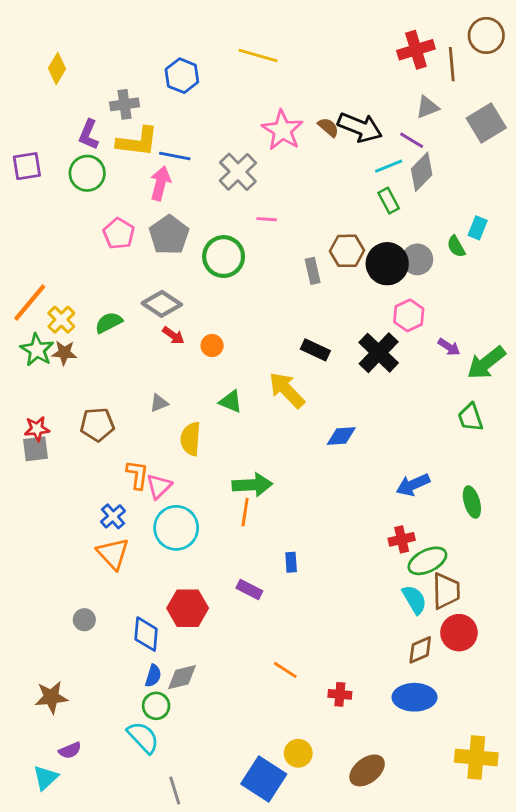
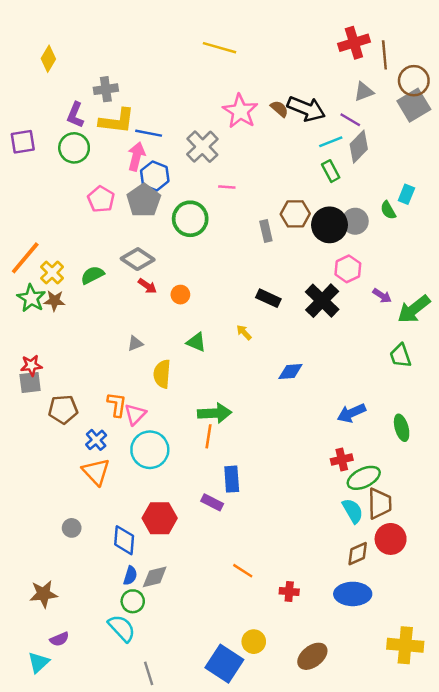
brown circle: (486, 35) -> (414, 81), moved
blue hexagon: (182, 76) -> (155, 176), moved
yellow arrow: (287, 390) -> (244, 332), size x0.5
brown pentagon: (97, 424) -> (63, 409), moved
blue rectangle: (291, 562) -> (232, 479), moved, size x1.5

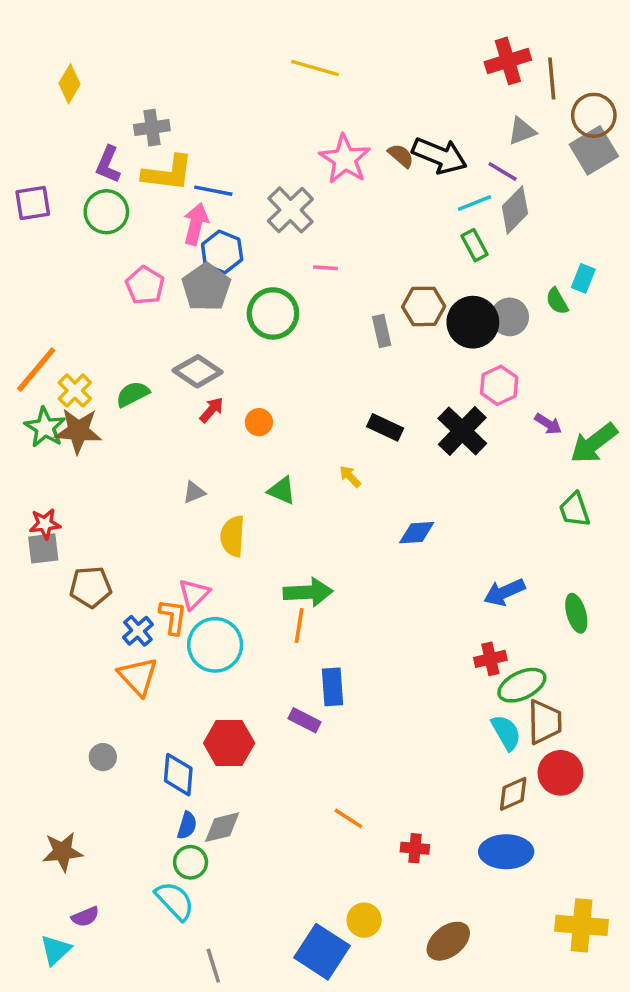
red arrow: (147, 286) -> (212, 410), turned -84
brown star: (55, 301) -> (78, 431), size x1.5
orange L-shape: (117, 405) -> (173, 617), moved

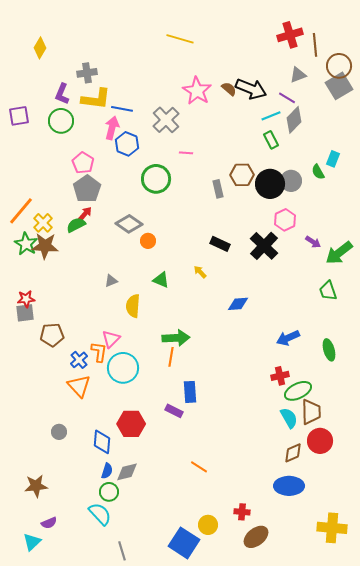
gray pentagon: (206, 287) -> (87, 189), moved
gray diamond: (198, 371) -> (129, 224), moved
red arrow: (212, 410) -> (85, 214), moved
red cross: (415, 848) -> (242, 512), moved

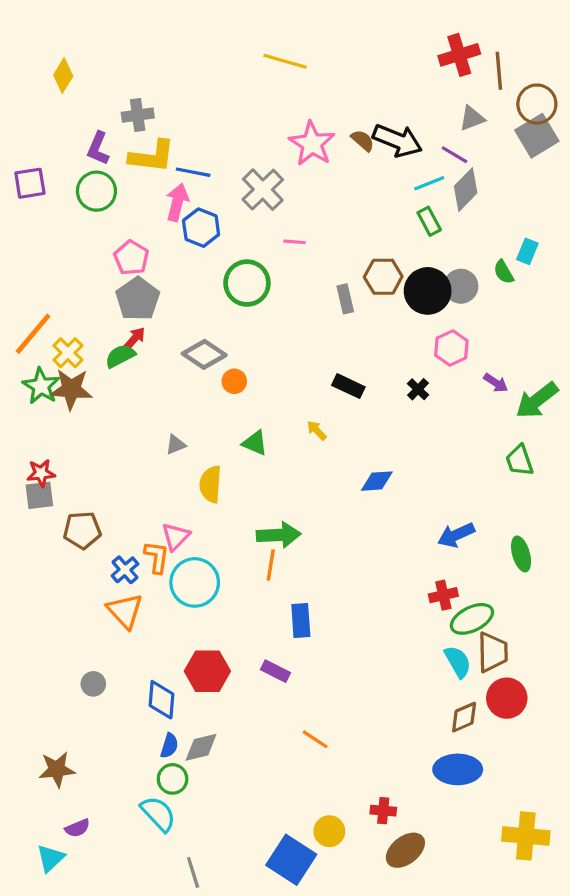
black cross: (264, 246) -> (418, 389), size x0.5
purple rectangle: (174, 411) -> (275, 671), moved

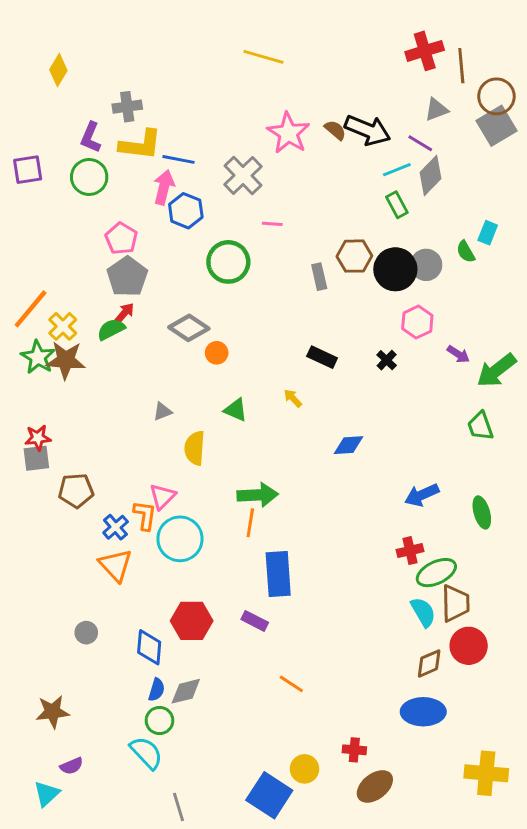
blue rectangle: (301, 620) -> (278, 574), size x1.4

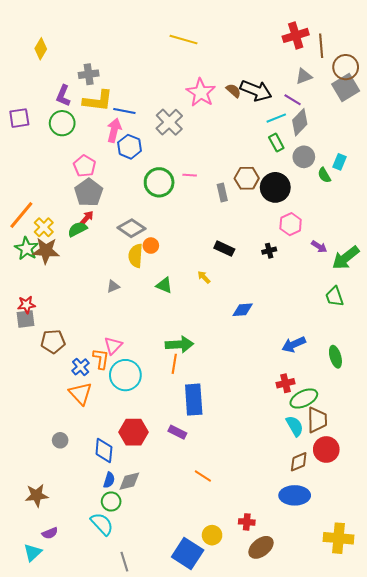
pink line: (272, 224) -> (190, 175), moved
gray circle: (426, 265) -> (304, 157), moved
black cross: (387, 360) -> (269, 251), turned 32
yellow semicircle: (195, 448) -> (136, 256), moved

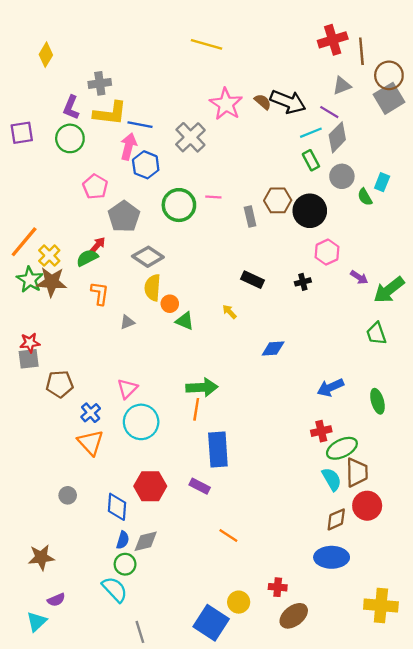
gray pentagon: (89, 193) -> (124, 216), moved
orange circle: (151, 246) -> (170, 304), moved
orange L-shape: (101, 359) -> (100, 293), moved

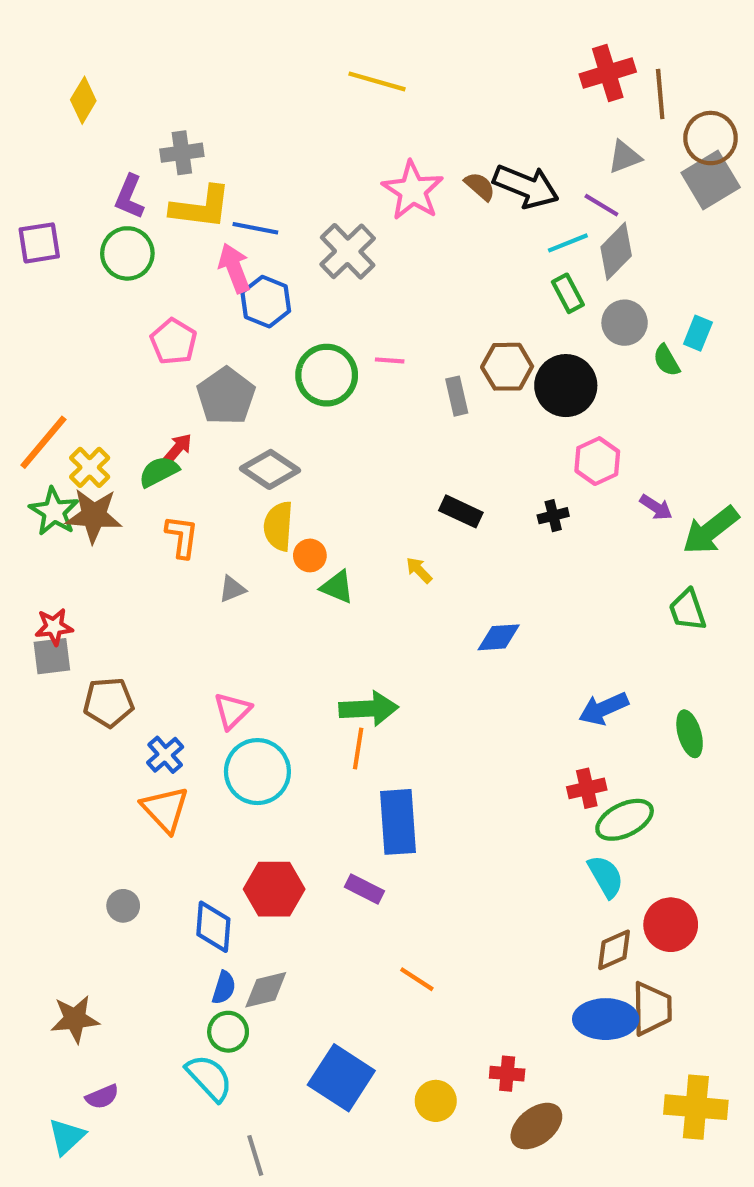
pink arrow: (128, 146) -> (234, 268), turned -35
brown trapezoid: (357, 472) -> (652, 1009), moved
blue square: (211, 623) -> (341, 1078), moved

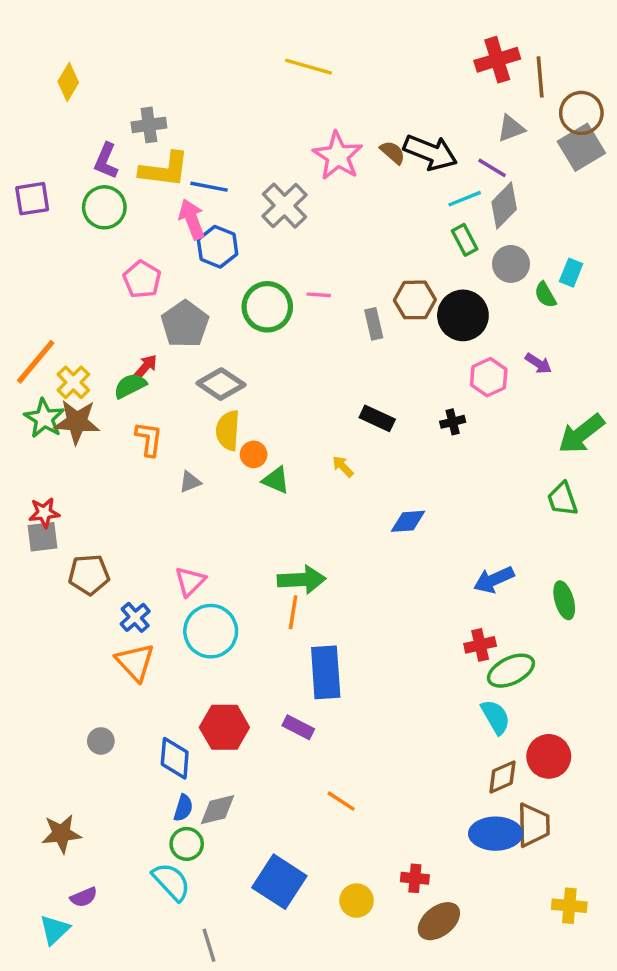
purple arrow: (656, 507) -> (538, 363), moved
yellow cross: (696, 1107) -> (569, 906), size x0.7

